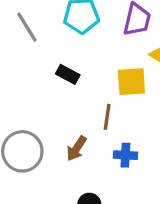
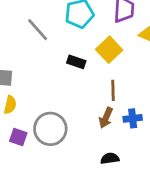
yellow square: (131, 82) -> (109, 50), moved, turned -30
brown arrow: (77, 148) -> (106, 118), moved

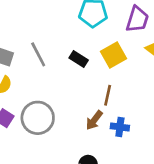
gray line: (38, 30) -> (38, 54), moved

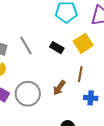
brown arrow: (94, 120) -> (59, 88), moved

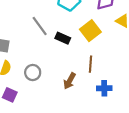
gray line: (26, 46) -> (40, 26), moved
gray circle: (28, 94) -> (33, 73), moved, size x0.6

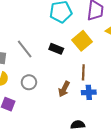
gray line: (40, 26) -> (25, 49), moved
blue cross: (104, 88) -> (89, 92), moved

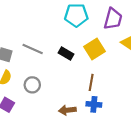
gray line: (25, 49) -> (33, 49), turned -36
brown arrow: (64, 89) -> (67, 110), moved, turned 49

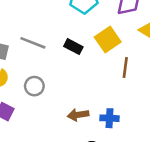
brown line: (91, 82) -> (125, 68), moved
blue cross: (94, 104) -> (110, 118), moved

